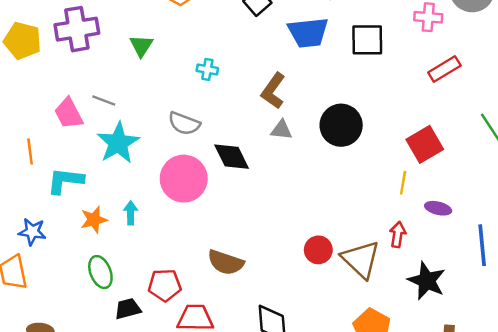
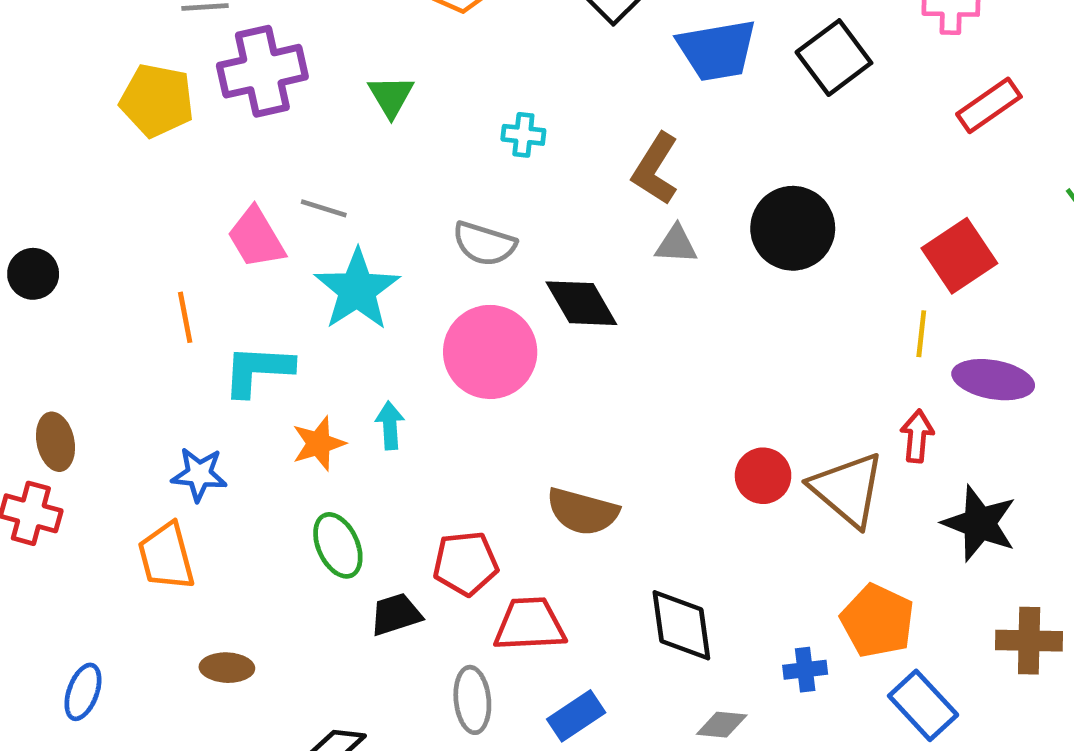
black square: (367, 40) -> (834, 58), turned -33
purple ellipse: (438, 208) -> (993, 380), size x1.5

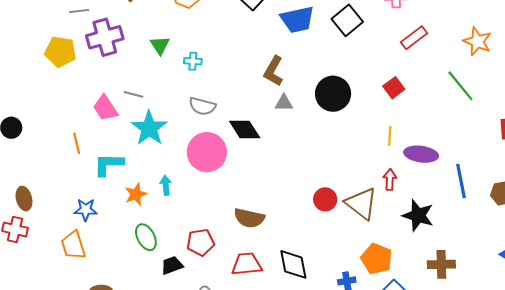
cyan cross: (523, 135) -> (193, 61), moved
red square: (959, 256) -> (394, 88), moved, size x0.7
red trapezoid: (530, 624) -> (247, 264), moved

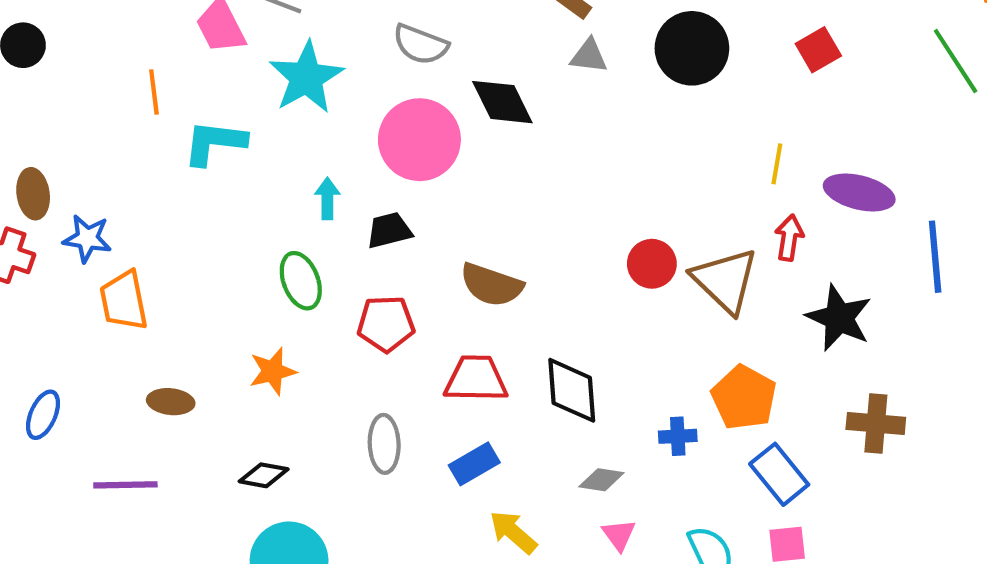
yellow line: (390, 136) -> (777, 164), moved
orange star: (136, 194) -> (273, 371), moved
blue star: (86, 210) -> (87, 238), moved
green ellipse: (146, 237) -> (301, 281), moved
black trapezoid: (172, 265) -> (389, 230), moved

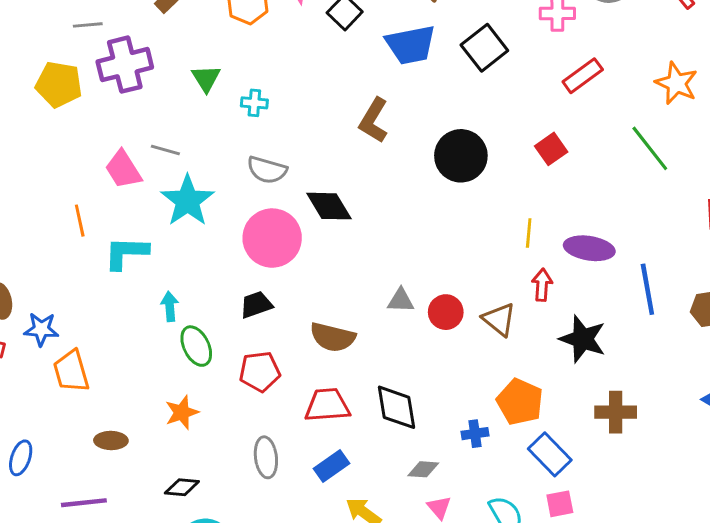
gray triangle: (589, 56) -> (401, 301), moved
cyan arrow: (327, 199) -> (170, 306), moved
brown triangle: (725, 280) -> (499, 319), size x0.7

